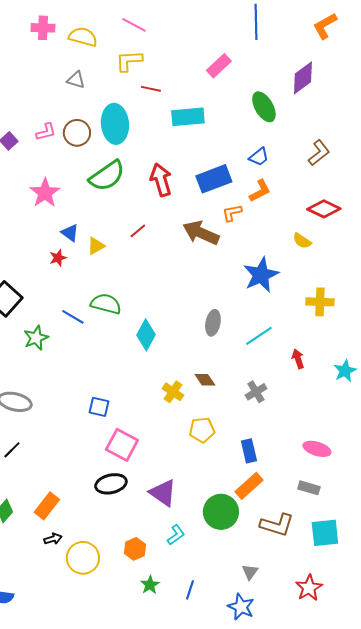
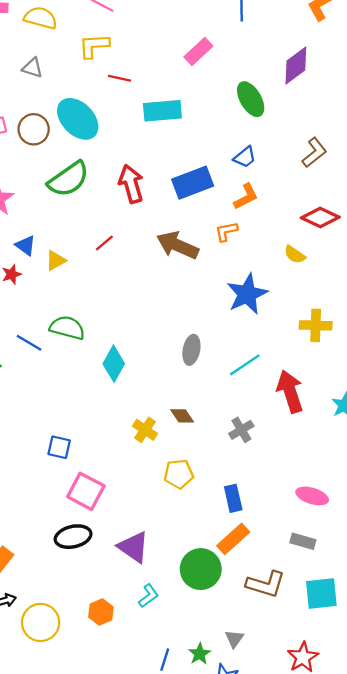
cyan ellipse: (115, 124) -> (78, 119), turned -39
orange L-shape: (232, 213) -> (226, 231), moved
red arrow: (298, 359) -> (290, 392), size x1.8
green star: (150, 585) -> (200, 654), moved

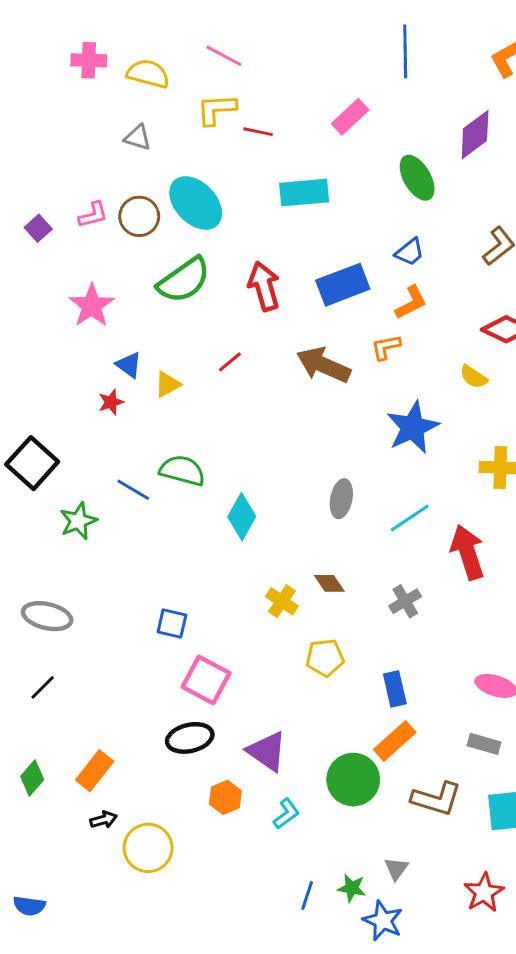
red line: (119, 78) -> (258, 132), moved
orange hexagon: (101, 612) -> (225, 797), moved
green star: (200, 654) -> (352, 888), turned -30

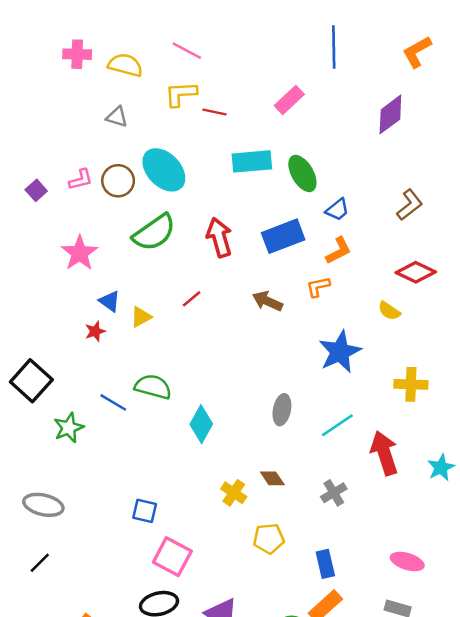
green ellipse: (417, 178) -> (302, 174), moved
brown arrow: (323, 365) -> (267, 301), size x0.7

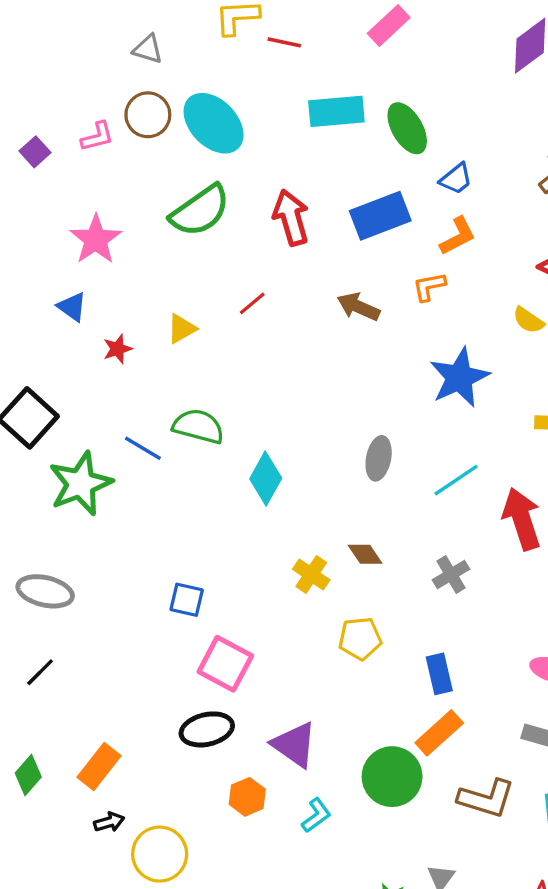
brown circle: (118, 181) -> (148, 115), moved
blue triangle: (110, 301) -> (72, 307), moved
green star: (69, 428) -> (81, 484), size x1.5

